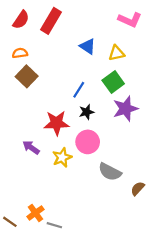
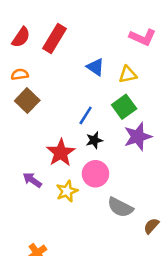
red star: (57, 123) -> (61, 153), turned -30

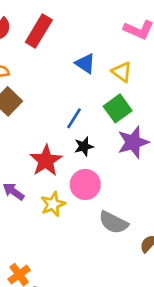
yellow triangle: (128, 74) -> (122, 72), turned 48

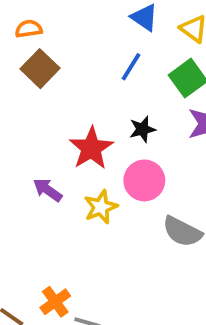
blue line: (74, 118) -> (131, 67), moved

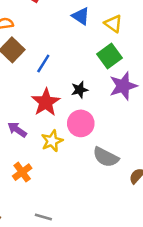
blue line: (131, 67) -> (43, 64), moved
orange cross: (55, 302) -> (22, 172), moved

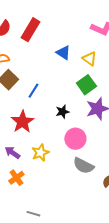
red star: (46, 102) -> (22, 122), moved
pink circle: (81, 123) -> (75, 139), moved
purple arrow: (17, 130) -> (12, 153), moved

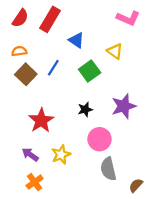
blue triangle: (63, 53) -> (76, 40), moved
green square: (86, 85) -> (90, 71), moved
blue line: (33, 91) -> (53, 68), moved
gray semicircle: (83, 166) -> (108, 169), turned 50

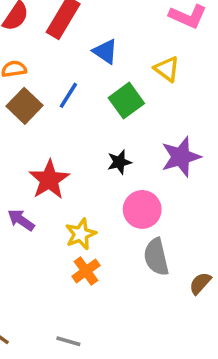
purple arrow: (30, 155) -> (21, 220), moved
orange cross: (35, 182) -> (86, 271), moved

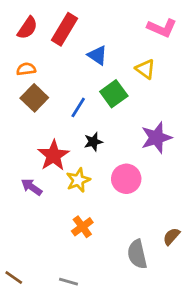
blue line: (68, 95) -> (78, 107), moved
black star: (119, 162) -> (93, 142), moved
yellow star: (81, 234) -> (78, 180), moved
gray semicircle: (156, 257) -> (137, 254), moved

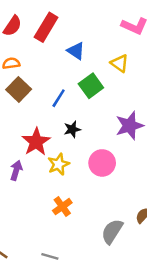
purple arrow: (32, 187) -> (16, 170), turned 72
gray semicircle: (137, 254) -> (112, 231), turned 45

